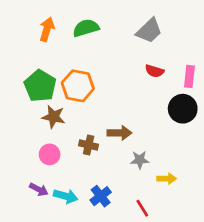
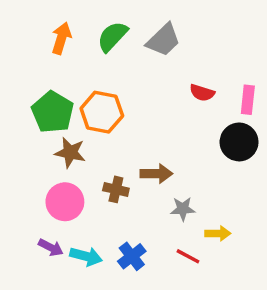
green semicircle: (86, 28) -> (112, 36), turned -30
gray trapezoid: (149, 31) -> (163, 40), moved
pink circle: (50, 154) -> (65, 202), size x1.4
red line: (142, 208) -> (188, 256), moved, turned -30

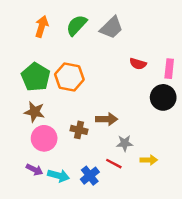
brown star: (70, 153) -> (34, 112), moved
red line: (188, 256) -> (114, 164), moved

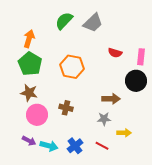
orange arrow: (42, 26) -> (29, 39), moved
orange hexagon: (69, 77) -> (72, 67), moved
brown arrow: (107, 119) -> (111, 99), moved
red line: (114, 164) -> (102, 146), moved

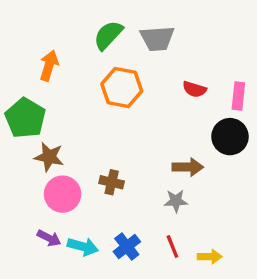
gray trapezoid: (93, 23) -> (157, 38), turned 40
green pentagon: (30, 64) -> (25, 118), moved
orange hexagon: (72, 67) -> (122, 88), moved
yellow arrow: (124, 133) -> (210, 257), moved
red line: (102, 146) -> (172, 247), turned 40

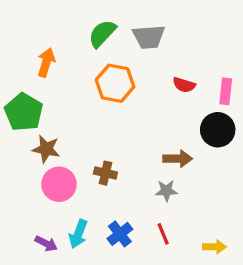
purple arrow: (49, 238) -> (46, 244), moved
cyan arrow: (83, 247) -> (78, 234), turned 96
yellow arrow: (210, 257) -> (214, 247), moved

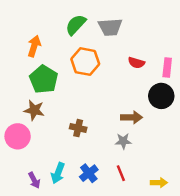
green pentagon: (24, 112) -> (44, 79), moved
pink circle: (59, 184) -> (18, 136), moved
purple arrow: (46, 244) -> (34, 180), turned 35

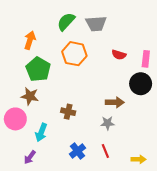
cyan arrow: (58, 173) -> (41, 132), moved
purple arrow: (34, 180) -> (30, 157), turned 64

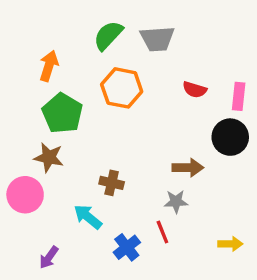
cyan arrow: (41, 132) -> (88, 217), moved, turned 108
red line: (105, 151) -> (162, 232), moved
yellow arrow: (139, 159) -> (230, 244), moved

